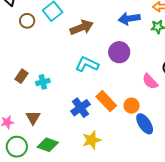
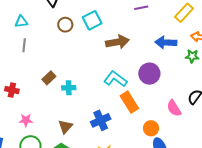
orange rectangle: (106, 101) -> (129, 102), moved
brown triangle: (33, 118) -> (65, 127), moved

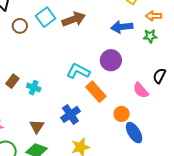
brown arrow: (117, 42) -> (74, 19), moved
cyan cross: (69, 88) -> (34, 88), turned 32

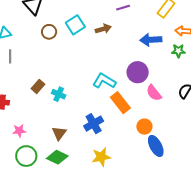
brown arrow: (74, 19) -> (103, 29), size x0.7
pink semicircle: (141, 90) -> (154, 93), moved

